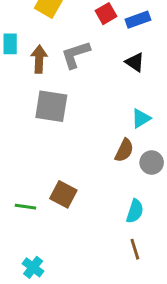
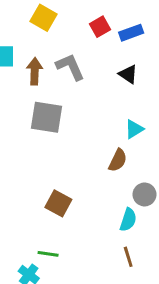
gray L-shape: (76, 55) -> (70, 67), turned 84
gray circle: (152, 163) -> (145, 194), moved
green line: (25, 207) -> (48, 254), moved

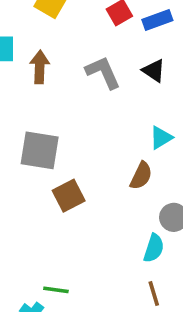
gray L-shape: (70, 67) -> (103, 72), moved
gray square: (47, 117) -> (40, 150), moved
brown square: (58, 203) -> (69, 196), moved, turned 35

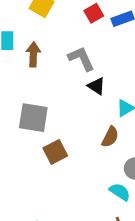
black triangle: (154, 71) -> (96, 86), moved
cyan semicircle: (154, 248) -> (120, 192), turned -75

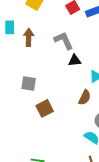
black triangle: (96, 86) -> (75, 60), turned -40
gray square: (33, 118) -> (29, 83), size x0.7

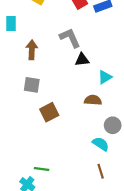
brown arrow: (29, 37) -> (32, 50), moved
brown semicircle: (85, 97) -> (93, 100), turned -112

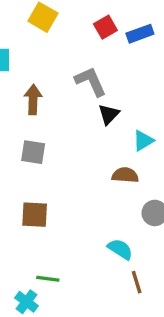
black triangle: (82, 60) -> (109, 114), turned -40
brown square: (49, 112) -> (35, 215), moved, turned 30
cyan semicircle: (101, 144) -> (120, 249), moved

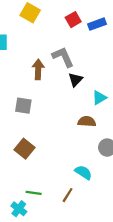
brown arrow: (33, 99) -> (38, 69), moved
brown square: (35, 215) -> (25, 149), turned 36
brown line: (137, 282) -> (68, 195), moved, turned 49

